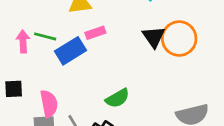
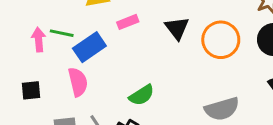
pink rectangle: (95, 33) -> (128, 22), moved
orange circle: (179, 39) -> (221, 40), moved
pink semicircle: (49, 104) -> (78, 82), moved

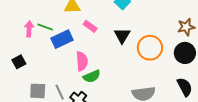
pink rectangle: (128, 22) -> (90, 26), turned 48
pink semicircle: (78, 82) -> (82, 61), moved
black square: (31, 90) -> (19, 62), turned -32

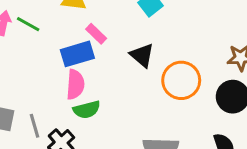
black triangle: (122, 36) -> (142, 55), turned -30
blue rectangle: (62, 39) -> (77, 54), moved

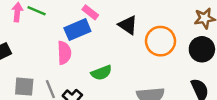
pink semicircle: (75, 85) -> (64, 53), moved
green semicircle: (87, 110) -> (101, 73), moved

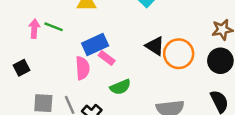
pink rectangle: (90, 12) -> (107, 58), moved
black triangle: (128, 25) -> (155, 46), moved

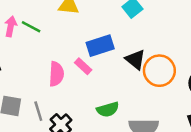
blue rectangle: (95, 44) -> (100, 46), moved
green semicircle: (120, 87) -> (108, 109), moved

